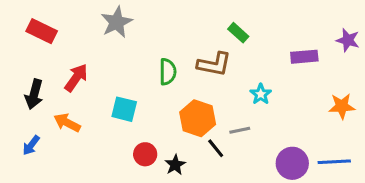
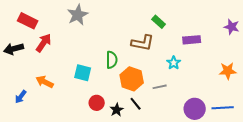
purple rectangle: (304, 57) -> (192, 40), moved
green semicircle: (168, 72) -> (112, 60), moved
red arrow: (76, 78) -> (44, 43), moved
black arrow: (34, 94) -> (14, 49), moved, turned 60
black line: (216, 148) -> (136, 104), moved

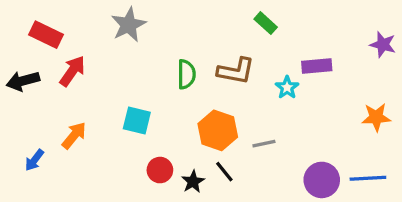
green rectangle: (159, 22) -> (266, 23), moved
green semicircle: (112, 60) -> (186, 74), moved
cyan star: (174, 63) -> (287, 87), moved
orange arrow: (45, 82) -> (74, 135), turned 102

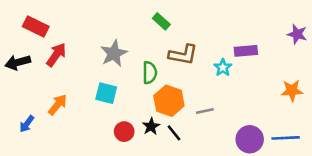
green rectangle: (266, 23) -> (161, 21), moved
gray star: (129, 25) -> (114, 53), moved
green semicircle: (186, 74) -> (150, 73), moved
black star: (193, 182) -> (151, 126), moved

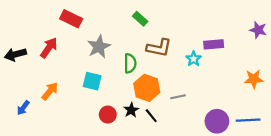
red rectangle: (36, 27) -> (71, 19), moved

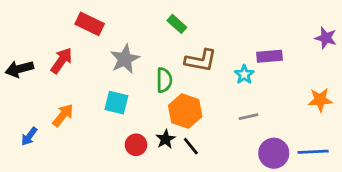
gray line: (178, 97) -> (248, 117), moved

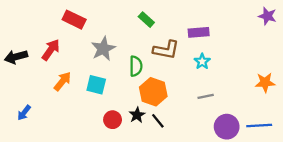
purple star: (326, 38) -> (267, 16), moved
purple rectangle: (270, 56) -> (199, 32), moved
orange arrow: (63, 115) -> (62, 81), moved

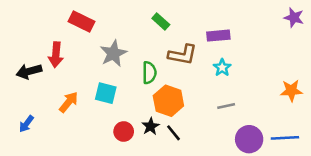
red arrow: (51, 50) -> (56, 55), turned 150
black arrow: (16, 57) -> (29, 71), moved
orange arrow: (62, 81) -> (69, 102), moved

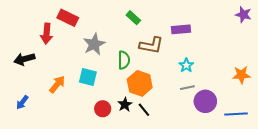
red arrow: (56, 55) -> (47, 34), moved
cyan star: (222, 68) -> (186, 65), moved
purple circle: (249, 139) -> (205, 101), moved

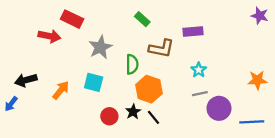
red arrow: (47, 34) -> (49, 36), turned -84
black arrow: (24, 59) -> (26, 80), moved
blue arrow: (22, 102) -> (11, 104), moved

